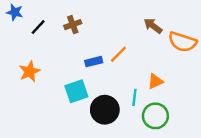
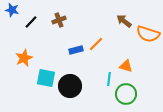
orange triangle: (155, 81) -> (126, 66), turned 40
cyan square: (76, 91) -> (46, 78), moved, turned 30
black circle: (105, 110) -> (70, 86), moved

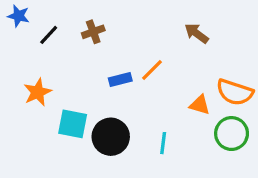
orange semicircle: (148, 34) -> (235, 92), moved
cyan line: (109, 79) -> (163, 143), moved
green circle: (126, 94) -> (232, 134), moved

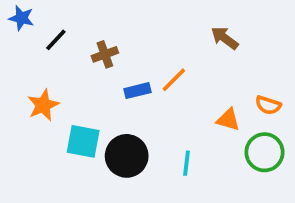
brown cross: (93, 32) -> (105, 54), moved
orange semicircle: (235, 92) -> (268, 105), size x0.6

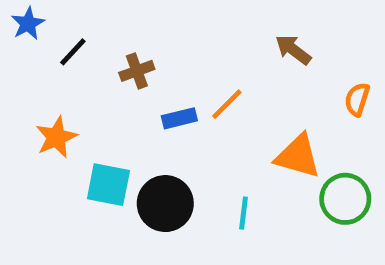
blue star: (21, 18) -> (28, 24), turned 30
orange semicircle: (268, 105) -> (357, 99), moved, turned 90
orange triangle: (228, 120) -> (298, 156), size x1.5

